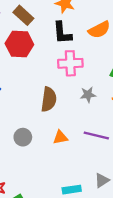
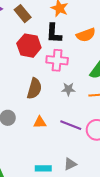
red hexagon: (19, 44) -> (29, 46), moved

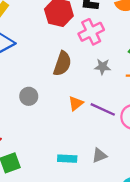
pink cross: (57, 60) -> (91, 32), turned -35
orange triangle: (40, 122) -> (76, 103), moved, turned -40

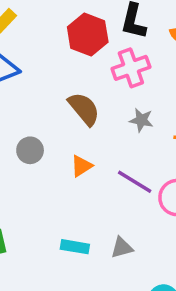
brown semicircle: (62, 64) -> (84, 109), turned -65
orange triangle: (76, 103) -> (81, 166), moved

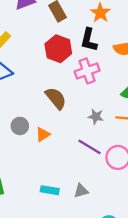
gray star: (141, 120) -> (96, 117), moved
orange triangle: (81, 166) -> (43, 134), moved

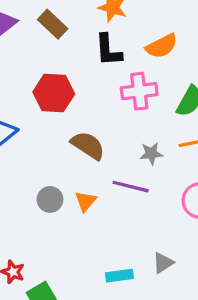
red hexagon: (58, 49) -> (54, 93), moved
pink cross: (87, 71) -> (139, 91), moved, turned 30
purple line: (89, 147) -> (131, 187), moved

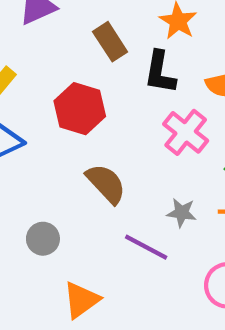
brown rectangle: (53, 24) -> (110, 42), moved
pink cross: (139, 91) -> (186, 132), turned 32
orange triangle: (86, 201) -> (81, 300), moved, size x1.4

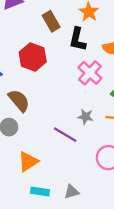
brown semicircle: (106, 184) -> (19, 101), moved

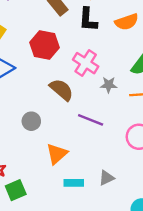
pink cross: (90, 73) -> (86, 63), moved
brown semicircle: (19, 101) -> (61, 90), moved
gray star: (85, 117) -> (109, 85), moved

